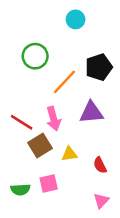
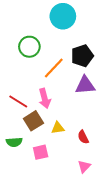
cyan circle: (76, 19) -> (63, 16), size x1.6
purple triangle: (91, 112) -> (85, 85), moved
green semicircle: (20, 190) -> (14, 142), moved

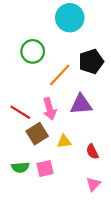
purple triangle: (85, 85) -> (81, 104), moved
green semicircle: (14, 142) -> (20, 167), moved

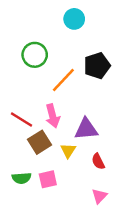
cyan circle: (70, 18) -> (74, 19), size x0.7
purple triangle: (81, 104) -> (86, 129), moved
yellow triangle: (64, 141) -> (68, 151), turned -49

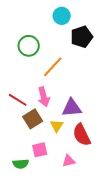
black pentagon: (97, 66) -> (82, 37), moved
red semicircle: (98, 161) -> (82, 135), size x1.6
green semicircle: (22, 178) -> (21, 164), moved
pink triangle: (99, 196) -> (69, 161), moved, turned 32

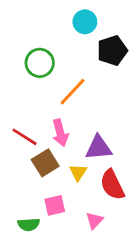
pink triangle: (69, 161) -> (94, 220), turned -32

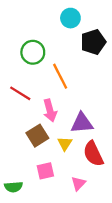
orange line: (73, 92) -> (60, 76), turned -70
red line: (25, 137) -> (20, 93), moved
green semicircle: (29, 225) -> (13, 187), moved

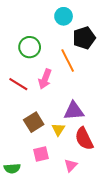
orange line: (60, 76) -> (68, 60), moved
pink arrow: (50, 110) -> (45, 79), moved, turned 36

